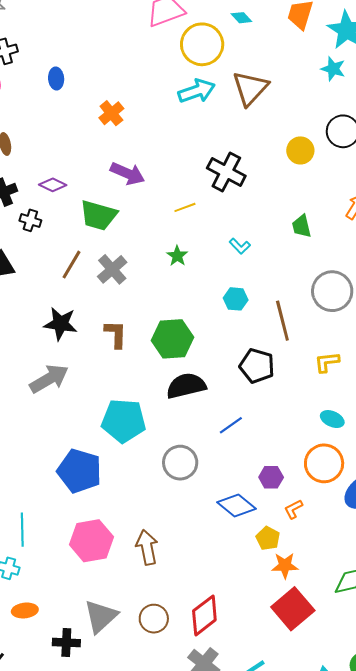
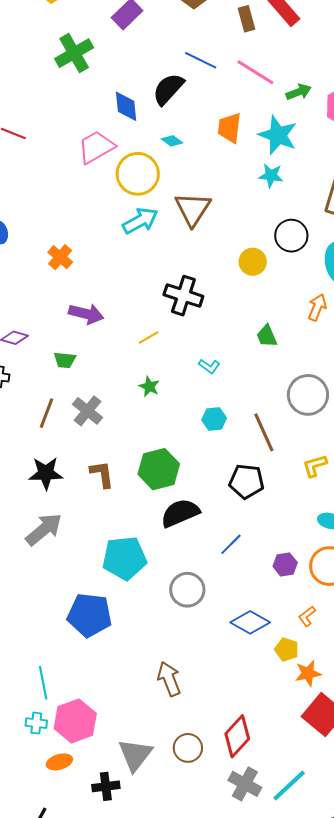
green trapezoid: (98, 215) -> (65, 360), size x0.6
purple hexagon: (271, 477) -> (285, 564), moved
pink hexagon: (91, 541) -> (75, 721), moved

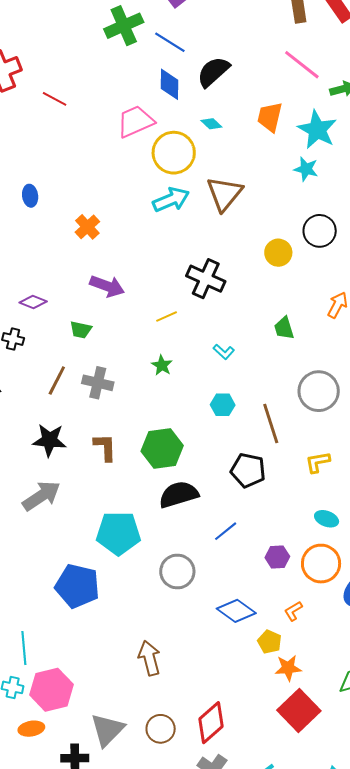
blue line: (201, 60) -> (170, 42), moved
gray cross: (87, 411) -> (98, 383), turned -32

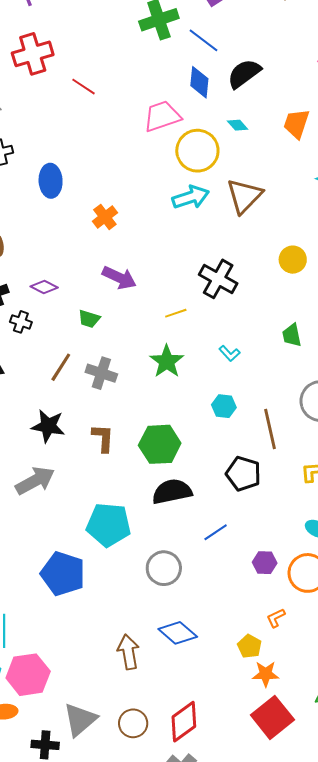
blue ellipse: (30, 196) -> (51, 181), size x1.5
green star: (162, 365) -> (167, 361), size x1.6
blue diamond: (236, 611) -> (178, 633), moved

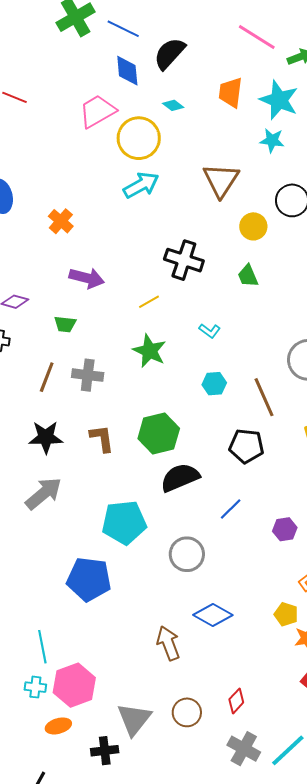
brown triangle: (244, 196) -> (221, 180), moved
green trapezoid: (292, 335) -> (248, 276), moved
red diamond: (184, 722) -> (236, 701), size x0.6

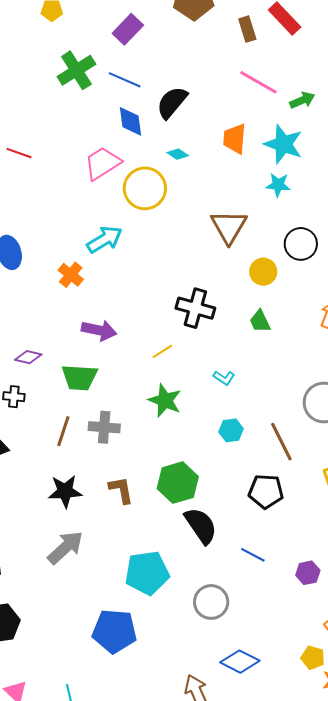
cyan arrow: (141, 185) -> (105, 239), moved
green trapezoid: (65, 324) -> (79, 377), size x1.6
black semicircle: (180, 478) -> (201, 526), turned 81
blue line: (231, 509) -> (253, 555), turned 75

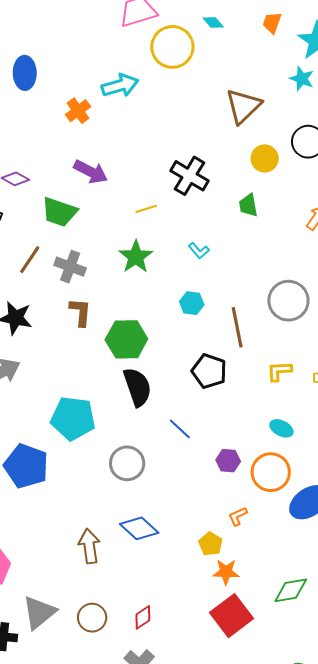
orange trapezoid: (235, 139) -> (272, 23), size x0.7
brown L-shape: (121, 490) -> (80, 312), moved

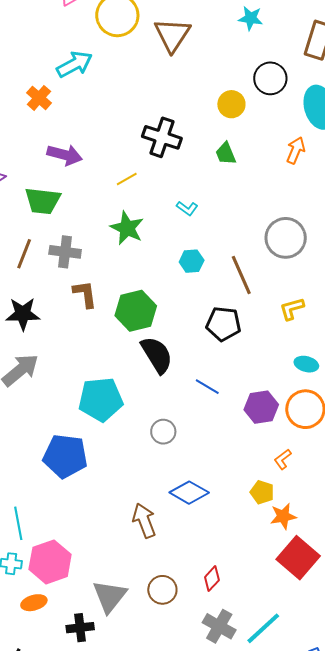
brown triangle: (243, 106) -> (172, 35), moved
purple hexagon: (228, 461) -> (261, 407), size x1.4
gray circle: (127, 463) -> (163, 432), size x0.7

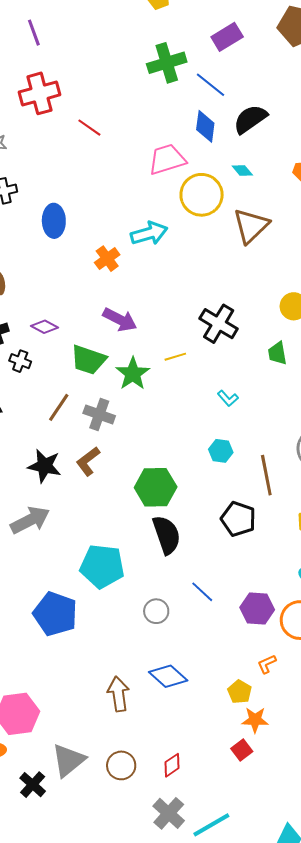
green star: (127, 228) -> (133, 374), moved
brown L-shape: (85, 294) -> (88, 461), moved, turned -132
blue line: (207, 387) -> (202, 592), moved
red square: (298, 558) -> (242, 750), moved, size x0.5
black cross: (80, 628) -> (33, 785), turned 36

